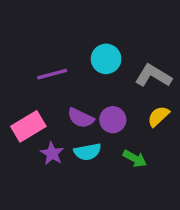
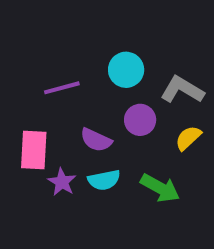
purple circle: (113, 120) -> (140, 120), moved
pink rectangle: (28, 126) -> (34, 150), turned -56
green arrow: (135, 159) -> (160, 188), size x1.4

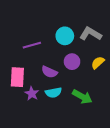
gray L-shape: (182, 90) -> (91, 34), moved
yellow semicircle: (188, 138) -> (98, 63), moved

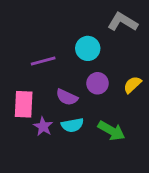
gray L-shape: (91, 34) -> (123, 22), moved

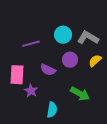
gray L-shape: (123, 22) -> (88, 38), moved
cyan semicircle: (72, 125) -> (52, 110), moved, turned -70

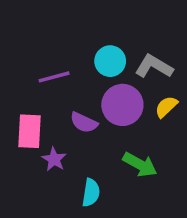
purple circle: (70, 60) -> (122, 105), size x1.5

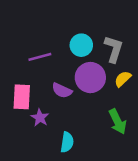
gray L-shape: (154, 66) -> (114, 49), turned 76
green arrow: (140, 165) -> (118, 122), moved, turned 35

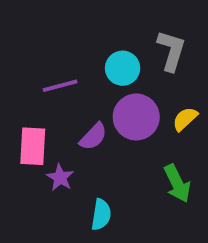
gray L-shape: (114, 49) -> (171, 51), moved
purple semicircle: (62, 90) -> (93, 137), turned -72

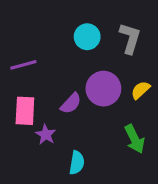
cyan circle: (123, 68) -> (87, 37), moved
purple line: (60, 86) -> (23, 65), moved

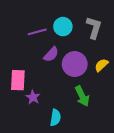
purple line: (23, 65) -> (37, 32), moved
purple semicircle: (71, 103) -> (51, 54), moved
green arrow: (135, 139) -> (82, 96), moved

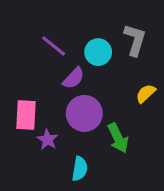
cyan circle: (63, 27) -> (98, 52), moved
purple line: (37, 32) -> (54, 46), turned 54
purple circle: (75, 64) -> (84, 113), moved

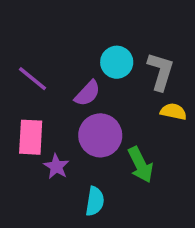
gray L-shape: (135, 40) -> (161, 71), moved
purple line: (54, 46) -> (33, 79), moved
yellow semicircle: (146, 93) -> (173, 112), turned 55

